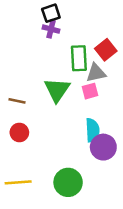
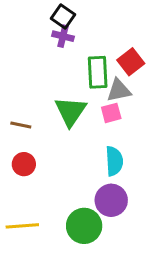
black square: (51, 13) -> (63, 17), turned -36
purple circle: (103, 147) -> (111, 200), moved

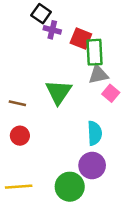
black square: (63, 17) -> (41, 14), moved
red square: (131, 62) -> (81, 39), moved, turned -30
green rectangle: (98, 72) -> (95, 52), moved
pink square: (111, 113) -> (111, 93), moved, turned -35

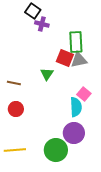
red square: (81, 39) -> (65, 58), moved
green triangle: (58, 92) -> (47, 74), size x0.6
pink square: (111, 93) -> (84, 94), moved

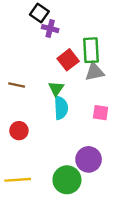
red square: (65, 58) -> (68, 60), moved, turned 30
brown line: (14, 83) -> (17, 85), moved
pink square: (84, 94) -> (101, 113), turned -32
cyan semicircle: (76, 107) -> (61, 108), moved

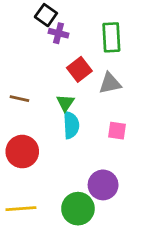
green rectangle: (91, 50) -> (111, 37), moved
red circle: (19, 131) -> (22, 152), size x1.5

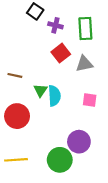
purple cross: (58, 33) -> (55, 25), moved
green triangle: (65, 103) -> (41, 90), moved

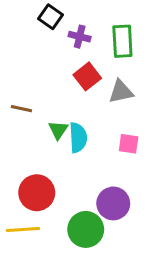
red circle: (17, 116) -> (37, 193), moved

